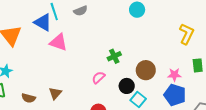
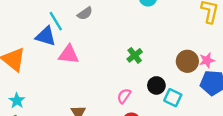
brown circle: (146, 70) -> (187, 61), moved
pink semicircle: (99, 77) -> (124, 96), moved

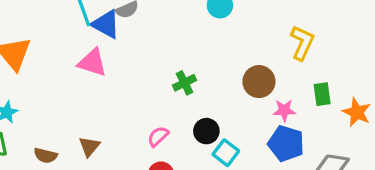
blue triangle: (46, 36) -> (106, 24), moved
brown circle: (187, 61) -> (259, 82), moved

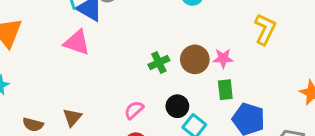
brown circle: (259, 82) -> (195, 59), moved
green rectangle: (322, 94) -> (225, 90), moved
pink star: (284, 110) -> (223, 58), moved

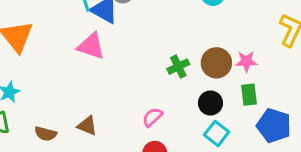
black circle: (177, 106) -> (210, 103), moved
brown triangle: (72, 117) -> (87, 126), turned -48

